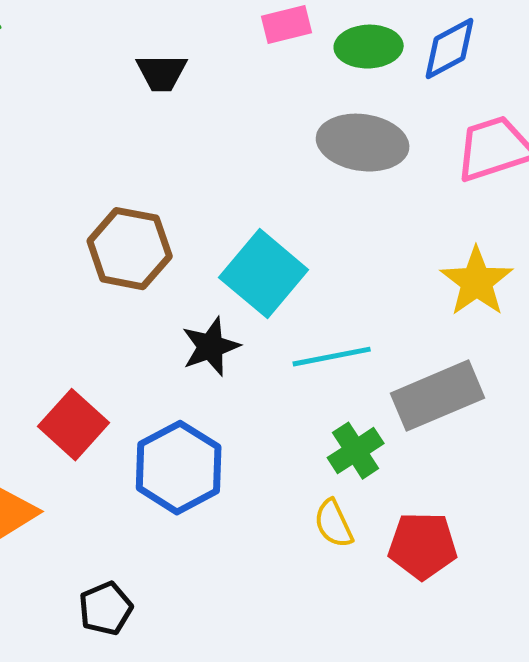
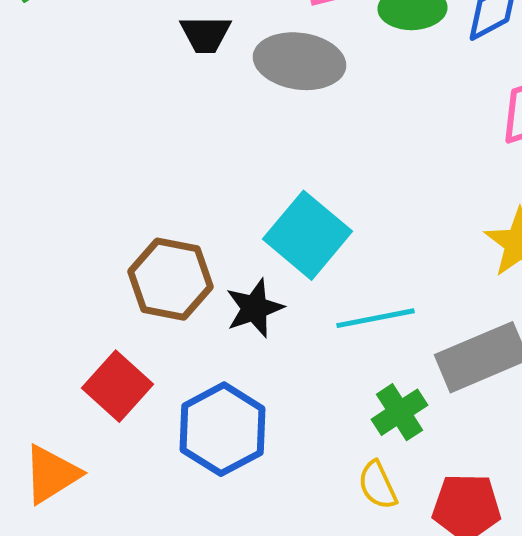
gray ellipse: (363, 143) -> (300, 61), moved
brown hexagon: (130, 249) -> (170, 279), moved

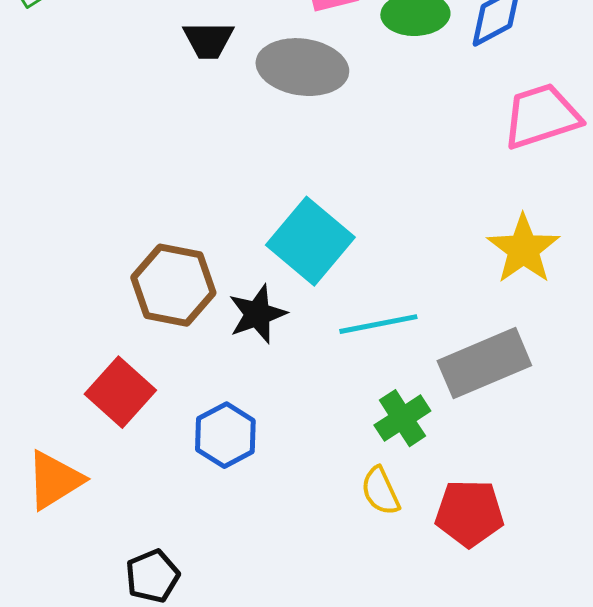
blue hexagon: (222, 429) -> (225, 435), size x0.7

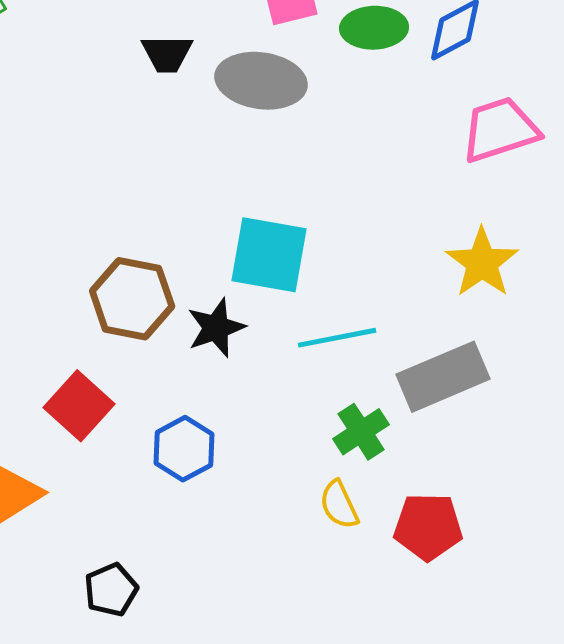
cyan square: (310, 241) -> (269, 255), turned -30

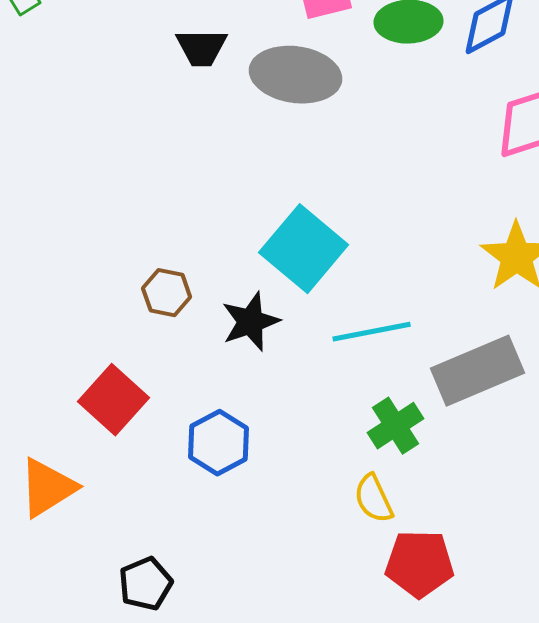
cyan square: (269, 255) -> (304, 249), turned 30
brown hexagon: (132, 299) -> (167, 293), size x0.6
red pentagon: (428, 527) -> (420, 564), moved

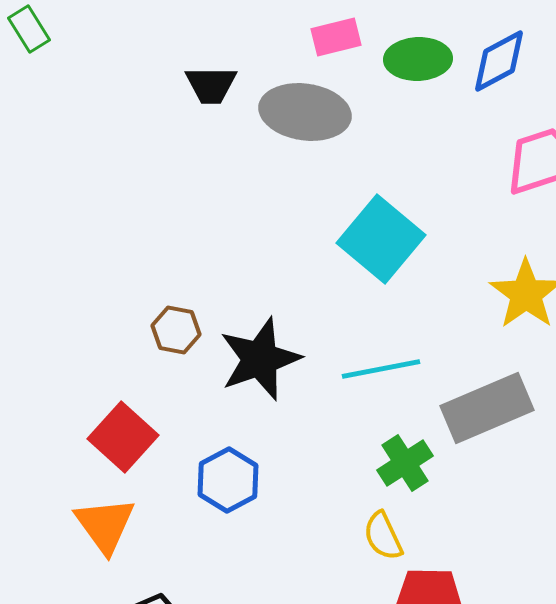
cyan square: (304, 249) -> (381, 239), moved
black star: (251, 322) -> (260, 359), size x1.4
orange triangle: (48, 488) -> (105, 525), moved, turned -34

